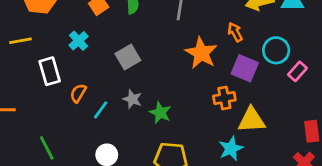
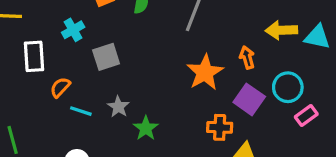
gray square: (128, 57) -> (106, 57), moved
cyan line: (101, 110) -> (81, 111), turned 60

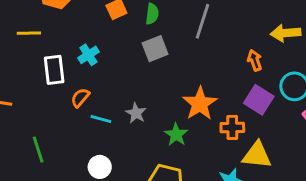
cyan cross: (73, 30) -> (88, 55), moved
gray square: (106, 57) -> (155, 49), moved
orange star: (205, 72) -> (200, 104), moved
green star: (146, 128) -> (176, 135), moved

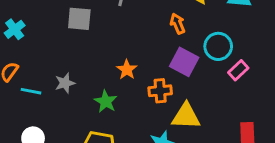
gray square: (155, 49) -> (79, 19), turned 30
orange star: (200, 104) -> (127, 70), size x0.6
gray star: (136, 113) -> (65, 83), turned 30

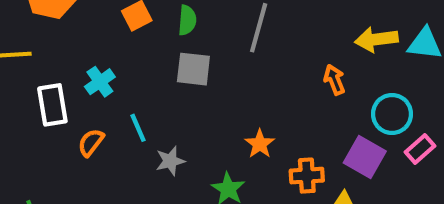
purple square: (184, 62) -> (365, 157), moved
cyan line: (31, 91) -> (138, 128), moved, turned 54

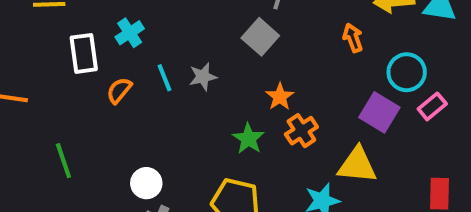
gray square: (193, 69) -> (260, 37), moved, turned 33
gray star: (170, 161) -> (203, 77), moved
orange cross: (307, 176) -> (301, 131), moved, turned -32

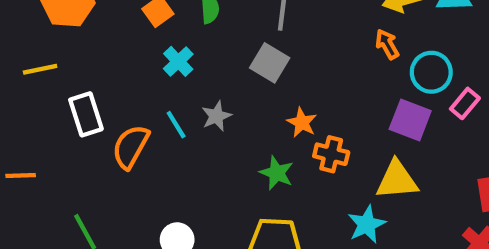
cyan cross: (130, 33) -> (178, 61), moved
orange arrow: (353, 38) -> (387, 44), moved
orange semicircle: (119, 90) -> (131, 147), size x1.5
orange cross: (301, 131) -> (331, 154), turned -32

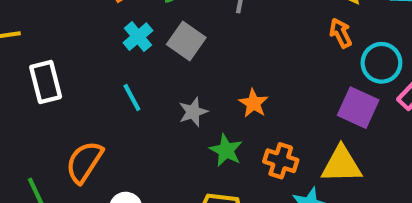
gray square: (270, 63) -> (186, 41), moved
gray star: (216, 116) -> (193, 112), moved
orange semicircle: (131, 147) -> (84, 162), moved
orange cross: (331, 154) -> (281, 161), moved

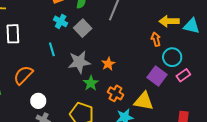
cyan cross: (138, 37) -> (61, 21), turned -32
gray star: (193, 112) -> (79, 62), size x1.6

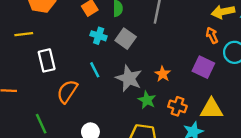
gray star: (79, 62) -> (129, 78), turned -30
orange semicircle: (23, 75) -> (67, 91), moved
purple square: (157, 76) -> (203, 67), moved

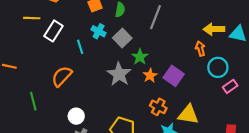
white rectangle: (47, 60) -> (53, 31), moved, turned 36
purple square: (203, 67) -> (174, 76), moved
cyan line: (95, 70) -> (80, 47), moved
green star: (147, 100) -> (140, 57), moved

